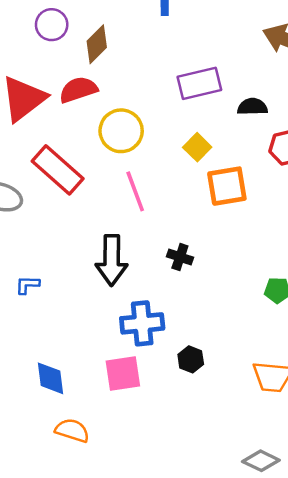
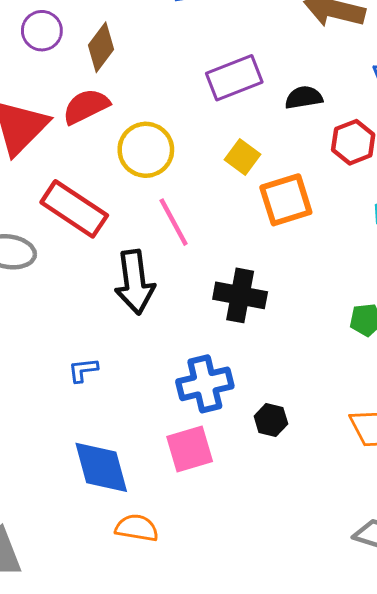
black cross: (180, 257) -> (240, 295), size x1.6
black arrow: (112, 260) -> (135, 282), moved
blue L-shape: (27, 285) -> (83, 370), moved
blue diamond: (51, 378) -> (101, 467), size x1.4

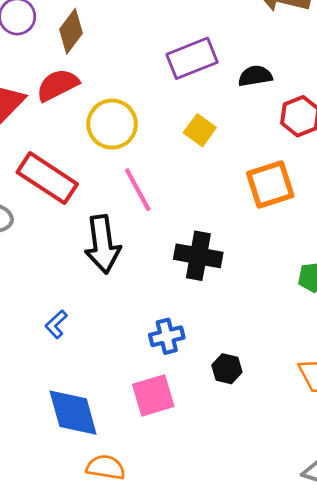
orange square: (286, 200) -> (270, 184), moved
blue L-shape: (83, 370) -> (56, 324), turned -36
blue cross: (205, 384) -> (167, 336), size x0.7

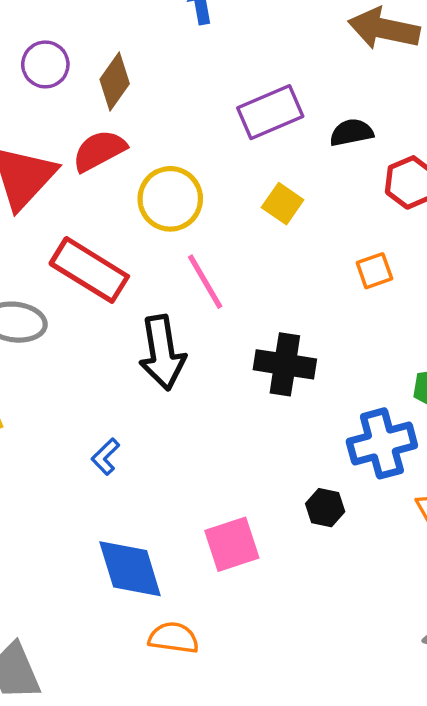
orange square: (270, 184) -> (374, 271), size x0.6
blue cross: (167, 336) -> (382, 443), moved, size x1.5

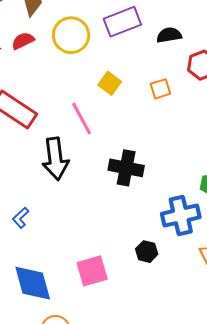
red semicircle: (99, 151) -> (23, 41), size x0.7
yellow circle: (170, 199) -> (71, 35), moved
yellow square: (283, 204) -> (110, 83), moved
orange square: (374, 271) -> (160, 89), moved

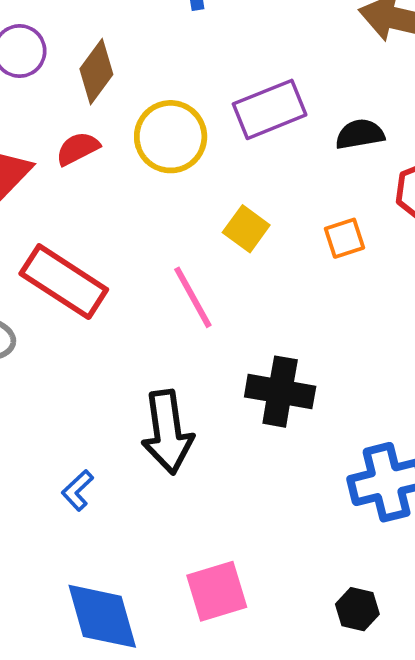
black arrow: (55, 159) -> (167, 432), moved
black hexagon: (147, 252) -> (357, 609), moved

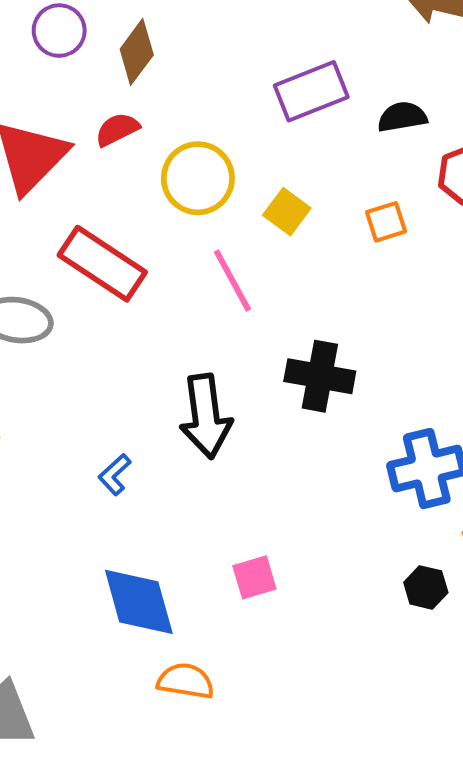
yellow circle: (171, 137) -> (198, 178), moved
pink square: (217, 591) -> (254, 577), size x0.7
black hexagon: (357, 609) -> (426, 587), moved

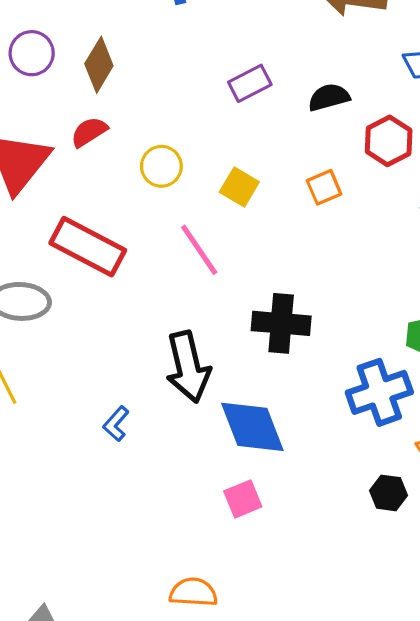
purple rectangle: (311, 91) -> (250, 83), size x0.7
yellow circle: (198, 178) -> (161, 166), size x0.7
blue diamond: (139, 602) -> (252, 427), moved

